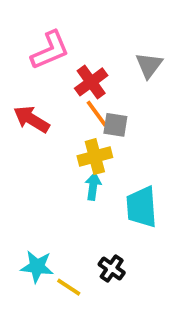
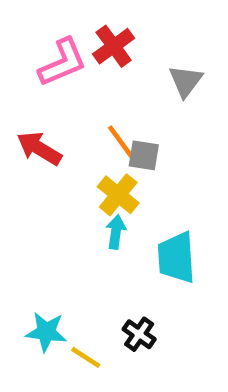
red cross: (91, 82) -> (114, 46), moved
yellow cross: (95, 157) -> (118, 195), turned -36

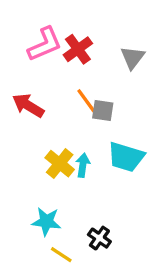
red cross: (114, 46) -> (78, 49), moved
yellow cross: (118, 195) -> (60, 164), moved
cyan trapezoid: (176, 258) -> (126, 157), moved, turned -69
cyan star: (46, 332) -> (46, 222), moved

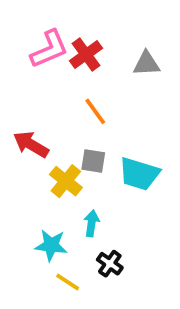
gray triangle: (133, 57) -> (147, 64), turned 50
red arrow: (28, 106) -> (31, 144), moved
gray square: (103, 111) -> (93, 161), moved
cyan arrow: (83, 165) -> (91, 223), moved

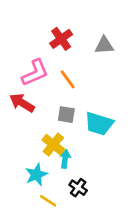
pink L-shape: (49, 49) -> (35, 73), moved
yellow cross: (66, 181) -> (53, 145), moved
cyan star: (51, 245) -> (36, 175), turned -30

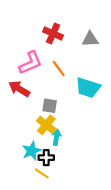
red cross: (61, 39) -> (53, 34), turned -30
gray square: (66, 115) -> (50, 106), moved
cyan trapezoid: (99, 124) -> (88, 88), moved
black cross: (78, 188) -> (46, 158), moved, turned -35

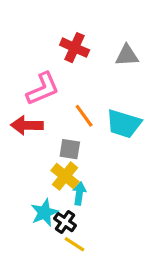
orange line: (59, 68) -> (84, 116), moved
red arrow: (19, 89) -> (27, 125), turned -30
black cross: (46, 158) -> (65, 222), turned 35
yellow line: (42, 173) -> (75, 244), moved

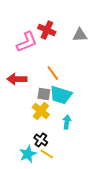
pink L-shape: (43, 89) -> (27, 42), moved
cyan trapezoid: (124, 124) -> (61, 95), moved
cyan arrow: (79, 193) -> (67, 122), moved
cyan star: (44, 213) -> (28, 154), moved

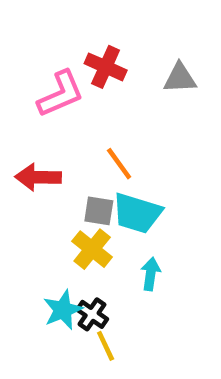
cyan star: (28, 154) -> (63, 310), moved
yellow line: (47, 154) -> (106, 346), turned 32

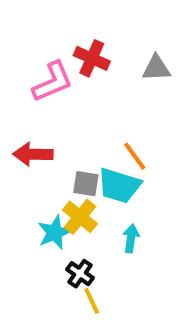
orange line: (119, 164) -> (135, 156), moved
cyan star: (63, 310) -> (55, 233), moved

